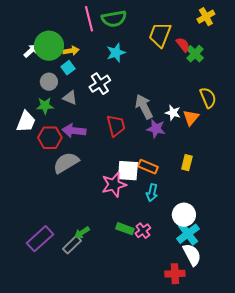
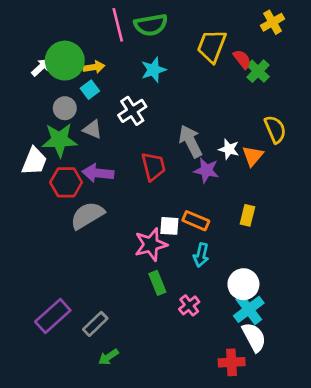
green star: (45, 106) -> (59, 140), size x1.5
white square: (128, 171) -> (169, 226), size x0.7
green rectangle: (125, 229) -> (157, 283), moved, turned 48
green arrow: (82, 233) -> (108, 357), moved

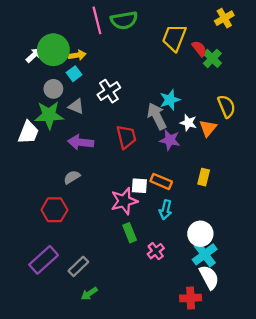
cyan star: (153, 70) -> (170, 100), moved
red hexagon: (66, 182) -> (54, 210), moved
gray semicircle: (87, 215) -> (72, 177), size x0.6

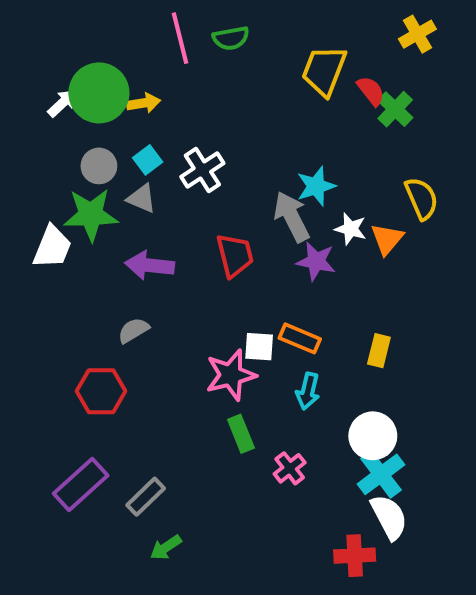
green semicircle: (124, 20) -> (231, 38), size x0.7
cyan square: (74, 74) -> (148, 160), moved
yellow rectangle: (204, 177) -> (379, 351), moved

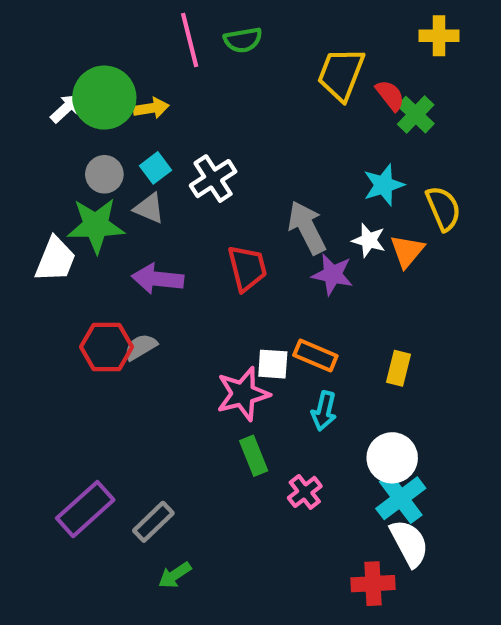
yellow cross: (417, 34) -> (439, 36), turned 30
cyan star: (316, 186) -> (384, 185), moved
red hexagon: (101, 391) -> (106, 347), moved

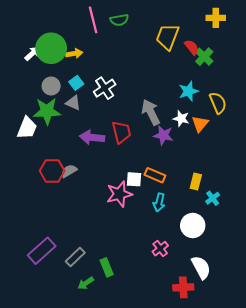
purple arrow: (158, 279) -> (92, 137), moved
green rectangle: (254, 456) -> (107, 267), moved
pink cross: (305, 492) -> (160, 249), moved
cyan cross: (401, 498) -> (213, 198), moved, size x0.6

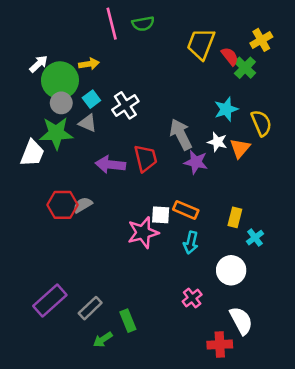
yellow cross: (216, 18) -> (261, 40), moved, turned -30
green circle: (51, 48) -> (60, 80), moved

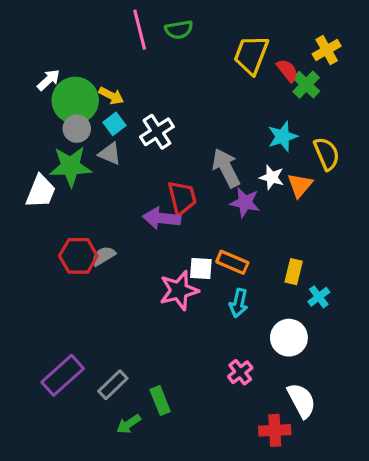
yellow arrow: (89, 64) -> (111, 96), moved, turned 36
purple arrow: (110, 165) -> (162, 218), moved

